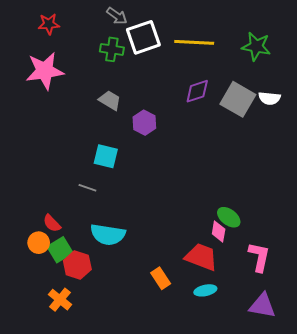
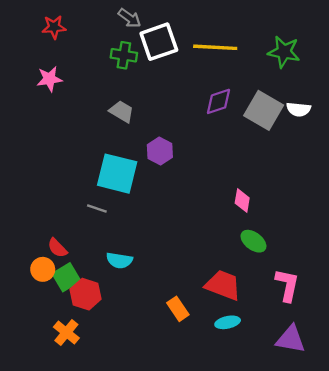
pink star: (45, 71) -> (49, 79), size x0.6
purple hexagon: (144, 123) -> (160, 151), moved
cyan square: (106, 156) -> (117, 174), size x1.5
pink diamond: (219, 231) -> (242, 201), moved
cyan semicircle: (108, 235) -> (119, 260), size x0.7

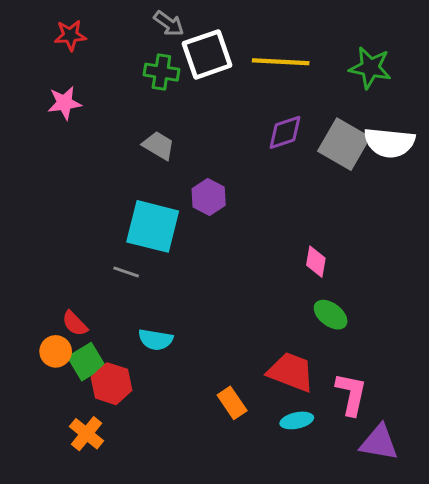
white semicircle: (299, 109) -> (389, 143), size x1.6
pink L-shape: (287, 285) -> (351, 394), moved

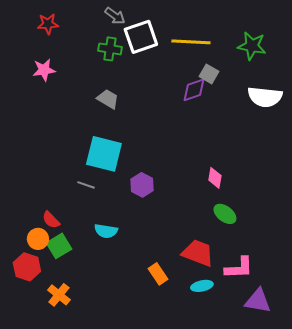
gray square: (344, 144) -> (209, 74), moved, size x0.6
purple hexagon: (209, 197) -> (142, 185), moved
red hexagon: (111, 384) -> (27, 267), moved
pink L-shape: (351, 394) -> (239, 268), turned 76

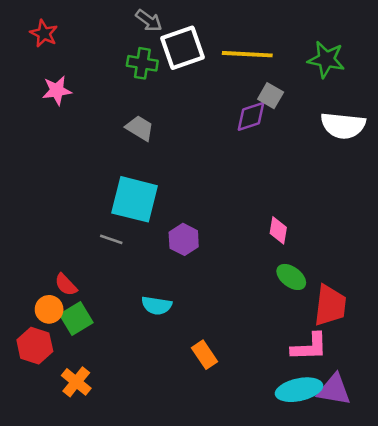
red star: (48, 24) -> (44, 33), moved, turned 30
cyan semicircle: (106, 231) -> (157, 305), moved
red trapezoid: (198, 253) -> (330, 305), moved, turned 76
cyan ellipse: (202, 286) -> (299, 390), moved, size x1.6

